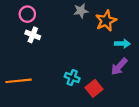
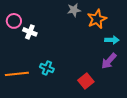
pink circle: (27, 14) -> (14, 21), moved
cyan cross: (72, 78) -> (47, 68), moved

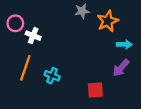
orange line: (17, 74) -> (25, 68), moved, turned -65
red square: (86, 81) -> (95, 90), turned 35

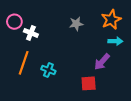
gray star: (82, 11) -> (76, 24), moved
orange star: (108, 21) -> (111, 20), moved
purple arrow: (121, 68) -> (102, 62), moved

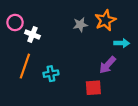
orange star: (111, 20) -> (105, 20), moved
cyan cross: (48, 70) -> (51, 74), turned -32

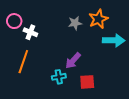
cyan arrow: (122, 43) -> (114, 40), size x1.5
purple arrow: (108, 65) -> (73, 61), moved
cyan cross: (51, 74) -> (59, 77), moved

